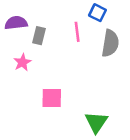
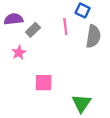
gray rectangle: (39, 36) -> (33, 30), turned 32

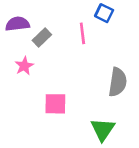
gray semicircle: (93, 36) -> (118, 82), moved

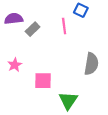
pink star: (24, 66) -> (15, 65), moved
green triangle: (103, 129) -> (68, 101), moved

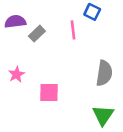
green triangle: (68, 101) -> (103, 115), moved

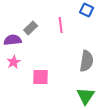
blue square: (92, 12) -> (87, 10), moved
purple semicircle: (15, 22) -> (13, 40), moved

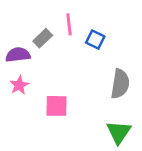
blue square: (87, 10) -> (95, 40), moved
pink line: (61, 25) -> (69, 24), moved

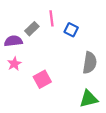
pink square: (57, 106) -> (42, 79), turned -30
green triangle: (119, 132) -> (89, 99), turned 42

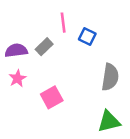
gray rectangle: (32, 29) -> (44, 47), moved

